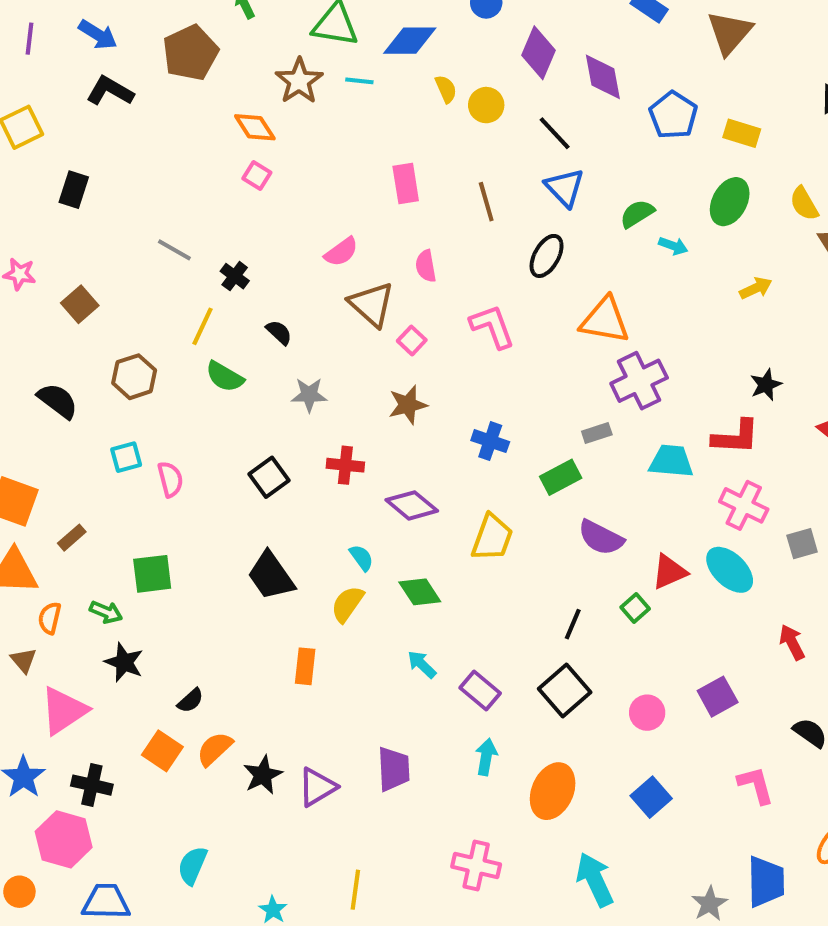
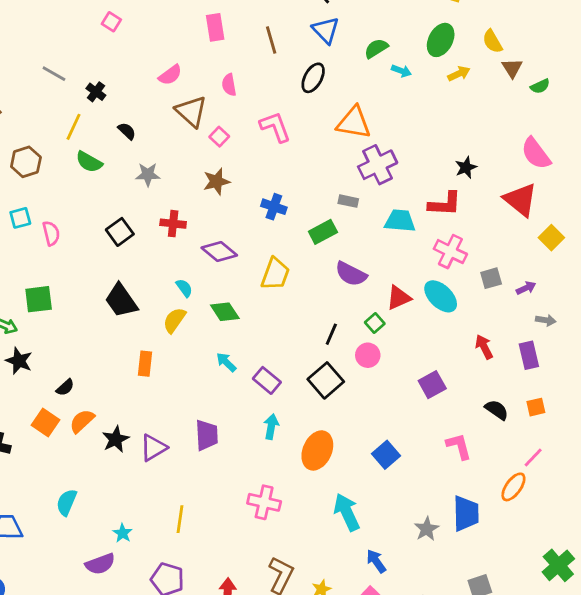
yellow arrow: (756, 288) -> (459, 74), moved
gray rectangle: (597, 433) -> (348, 201), turned 30
pink circle: (647, 713) -> (368, 355), moved

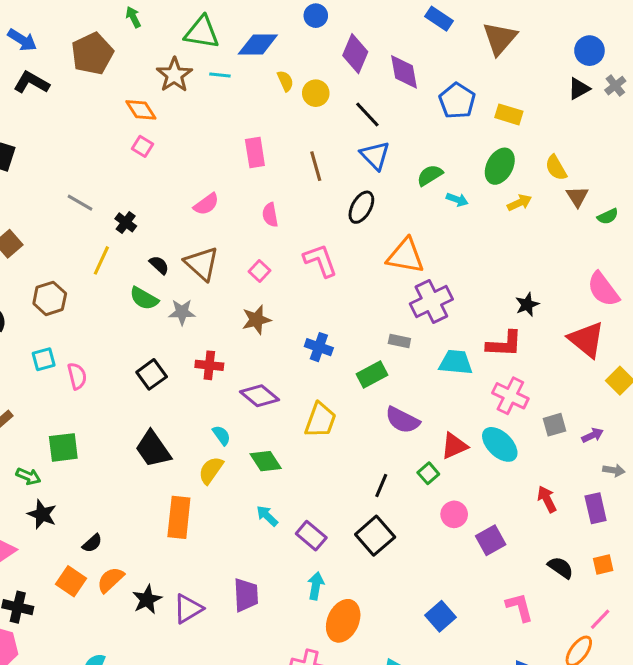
brown triangle: (191, 111) -> (202, 263), moved
green semicircle: (89, 162) -> (144, 298), moved
pink circle: (368, 355) -> (454, 514), moved
orange rectangle: (145, 364) -> (179, 517), size x1.5
orange ellipse: (317, 450) -> (343, 621), moved

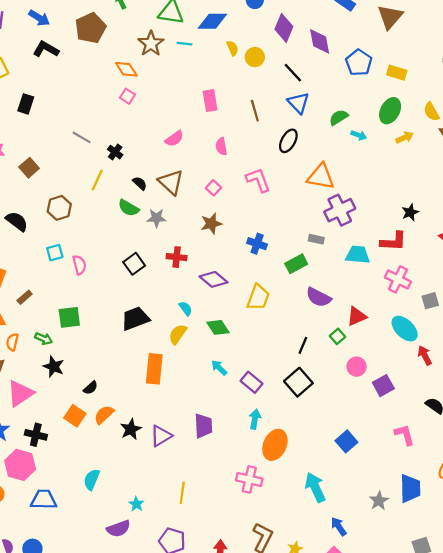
cyan ellipse: (500, 444) -> (405, 329), moved
black trapezoid: (153, 449) -> (135, 319), turned 104

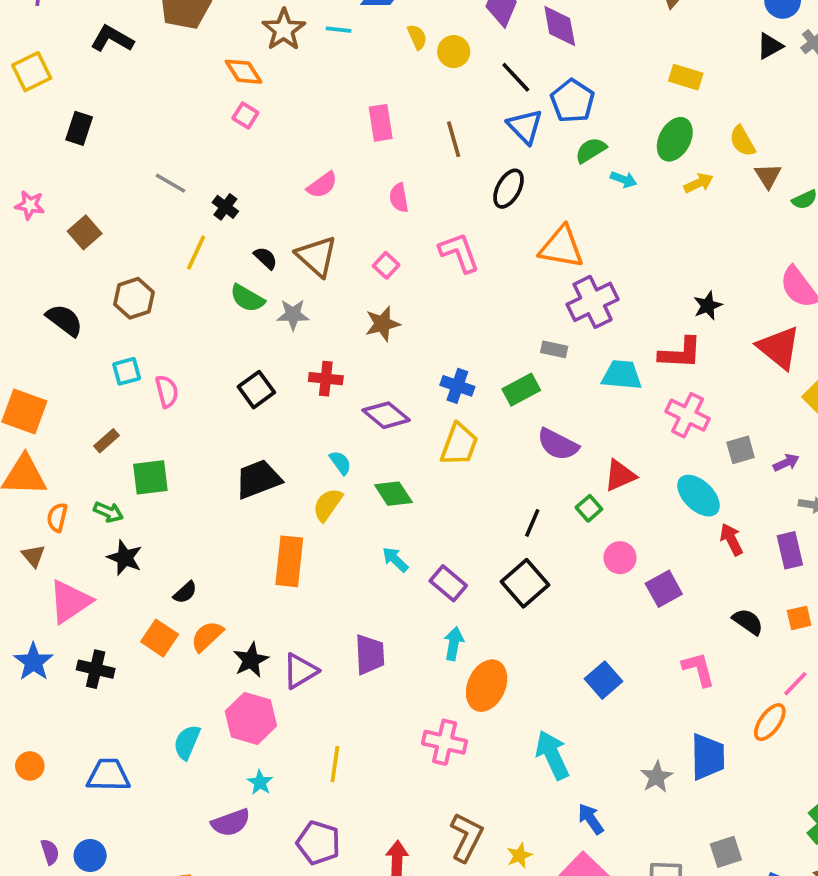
blue pentagon: (359, 63) -> (572, 101), moved
blue cross: (257, 244) -> (457, 386), moved
brown rectangle: (25, 297) -> (107, 441), moved
pink hexagon: (20, 465) -> (251, 718), moved

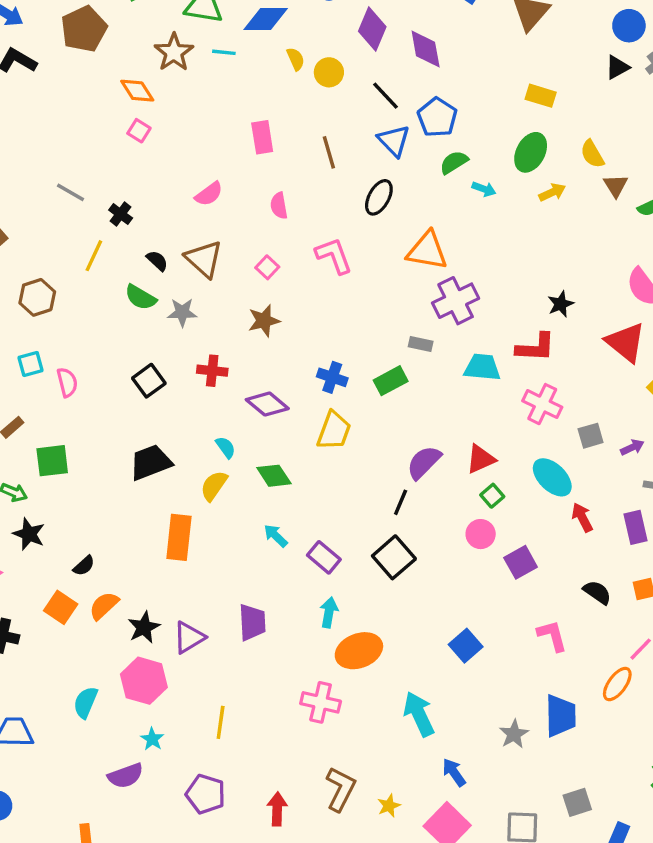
purple semicircle: (558, 444) -> (424, 462), moved, turned 108
green square: (589, 508) -> (492, 496), moved
orange ellipse: (487, 686) -> (359, 651), turned 45

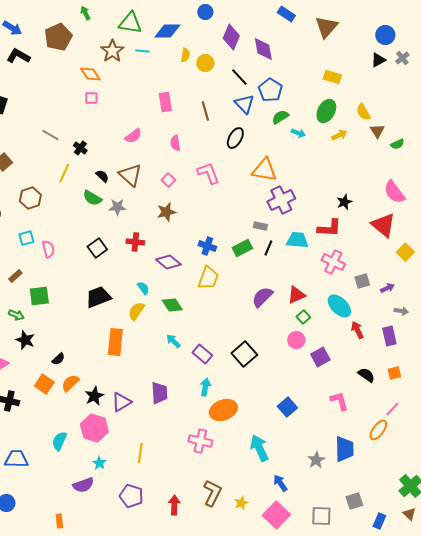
yellow semicircle: (296, 59) -> (185, 55), turned 32
pink square: (139, 131) -> (91, 98), turned -32
black line: (401, 502) -> (268, 248), moved

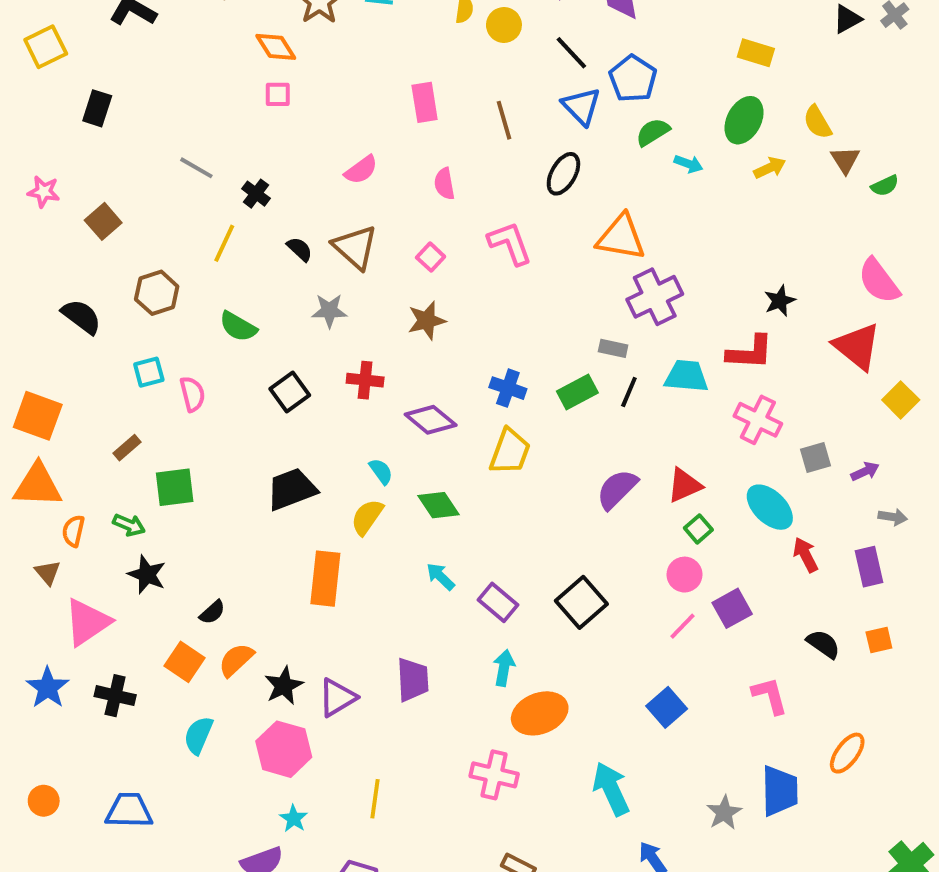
green semicircle: (92, 198) -> (238, 327), moved
pink line: (392, 409) -> (683, 626), moved
cyan semicircle: (59, 441) -> (198, 735), moved

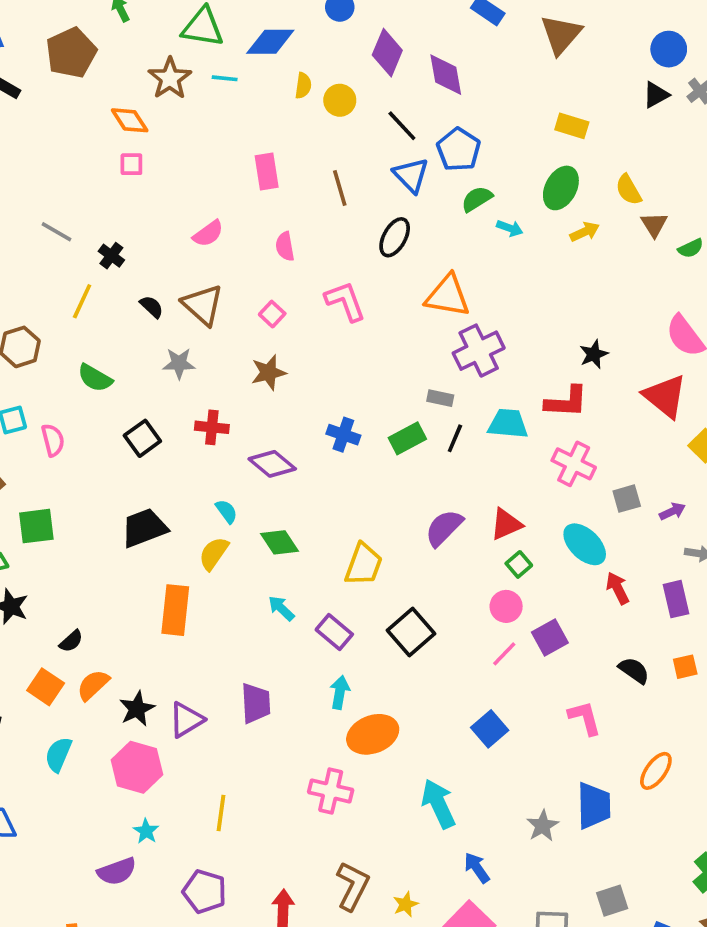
yellow trapezoid: (510, 452) -> (364, 564), moved

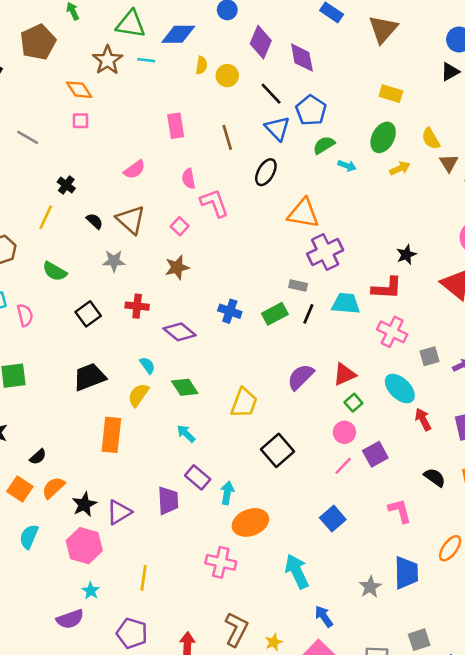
gray line: (57, 232) -> (28, 137), moved
pink L-shape: (345, 301) -> (214, 203), moved
purple rectangle: (334, 632) -> (198, 477), moved

